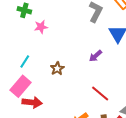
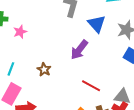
purple arrow: (96, 56) -> (79, 50), size x1.5

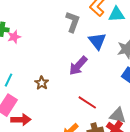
pink star: (20, 32) -> (14, 37), moved

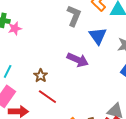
purple arrow: (78, 66) -> (78, 60), turned -110
red line: (87, 102) -> (47, 97), moved

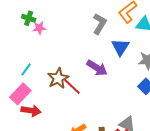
brown star: (41, 76) -> (58, 78), size x1.5
red line: (47, 97) -> (72, 86), moved

